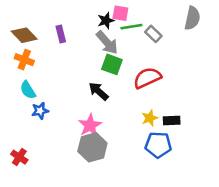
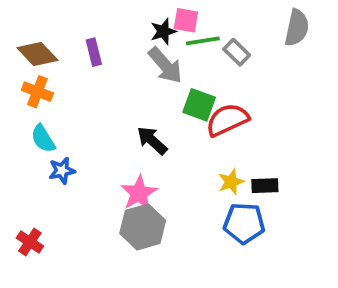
green square: (112, 64) -> (199, 105), moved

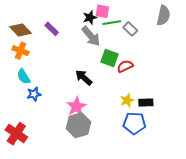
purple rectangle: (94, 52) -> (52, 29), turned -32
red semicircle: (227, 120) -> (125, 66), size x0.7
red cross: (30, 242) -> (16, 134), size x1.5

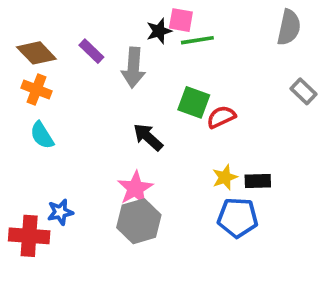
gray rectangle: (130, 29) -> (304, 91), moved
gray arrow: (91, 36) -> (133, 68), moved, turned 45
blue star: (34, 94) -> (60, 212), moved
red cross: (16, 134) -> (29, 236), turned -30

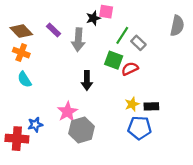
gray semicircle: (289, 27) -> (177, 26), moved
green line: (197, 40) -> (122, 35), moved, turned -48
gray rectangle: (304, 91) -> (138, 43), moved
black arrow: (148, 137) -> (87, 80), turned -132
pink star: (135, 188) -> (67, 112), moved

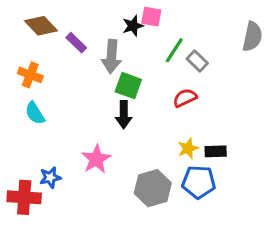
brown diamond: (21, 31) -> (41, 26), moved
green square: (114, 60) -> (128, 86), moved
gray hexagon: (81, 130) -> (153, 188), moved

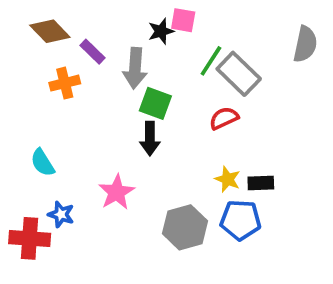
gray rectangle: (197, 61) -> (239, 74), size x1.6
orange cross: (30, 75) -> (65, 83), moved, turned -35
cyan semicircle: (35, 113) -> (43, 163), moved
yellow star: (188, 148) -> (228, 179), turned -30
blue star: (50, 177) -> (61, 214), turned 30

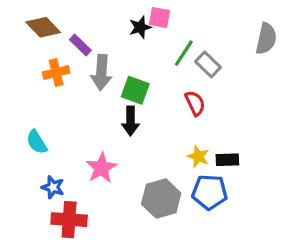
gray arrow: (135, 68) -> (101, 73), moved
gray rectangle: (239, 74) -> (208, 64), size x0.7
red semicircle: (224, 118) -> (195, 103), turned 90
red cross: (30, 238) -> (69, 220), moved

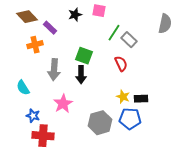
black star: (140, 27) -> (75, 15), moved
gray arrow: (101, 73) -> (54, 70), moved

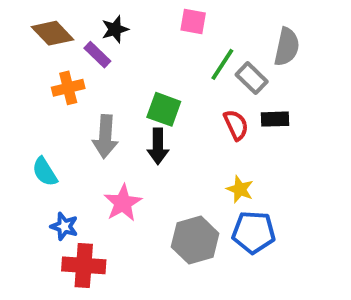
black star: (75, 15) -> (115, 29), moved
gray semicircle: (165, 24) -> (287, 47), moved
black rectangle: (141, 99) -> (275, 119), moved

